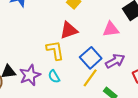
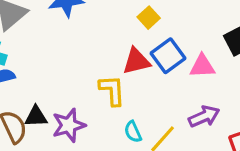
blue square: (91, 58) -> (168, 56), moved
cyan semicircle: (54, 76) -> (133, 132), moved

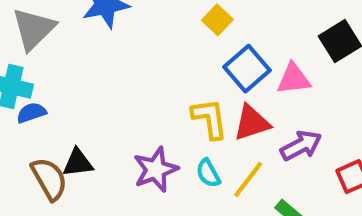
red triangle: (136, 61) -> (252, 123), moved
yellow L-shape: (112, 90) -> (210, 119), moved
purple star: (69, 125) -> (156, 169), moved

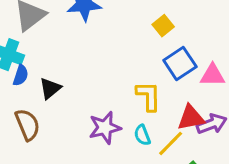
blue semicircle: (31, 113) -> (21, 75), turned 120
red triangle: (252, 123) -> (191, 118), moved
black triangle: (78, 163) -> (50, 88), moved, turned -40

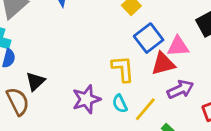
black triangle: (50, 88) -> (35, 81), moved
red triangle: (191, 118) -> (163, 64), moved

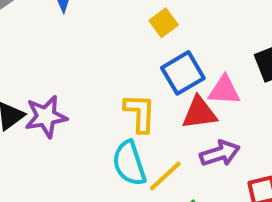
purple star: (86, 99) -> (46, 117), moved
cyan semicircle: (120, 104) -> (129, 163), size x1.6

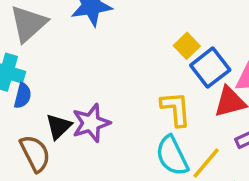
yellow square: (164, 23) -> (187, 46), moved

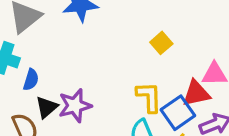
blue square: (210, 68) -> (178, 113), moved
blue semicircle: (23, 96) -> (31, 80), moved

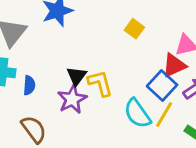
yellow L-shape: (149, 97) -> (100, 83), moved
black triangle: (47, 107) -> (77, 76), moved

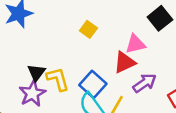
blue square: (162, 86) -> (93, 84), moved

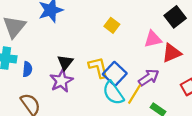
red triangle: (125, 62) -> (172, 53), moved
yellow L-shape: (58, 79) -> (98, 67), moved
purple arrow: (145, 83) -> (149, 78), moved

